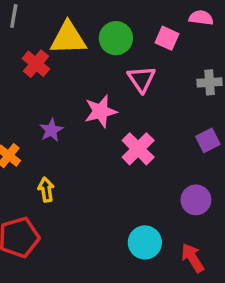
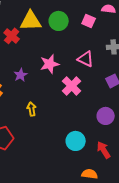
pink triangle: (141, 79) -> (86, 59), moved, turned -30
yellow arrow: (46, 190) -> (32, 109), moved

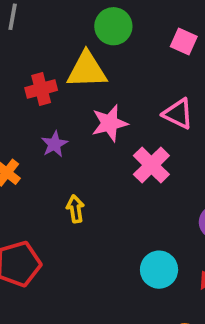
yellow triangle: (31, 21) -> (87, 70), moved
green circle: (59, 21) -> (113, 26), moved
red cross: (12, 36) -> (41, 89), moved, turned 35

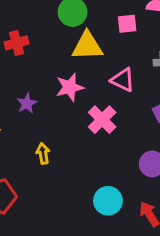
pink square: (184, 41) -> (127, 24), turned -30
yellow triangle: (87, 70) -> (87, 46), moved
red cross: (41, 89) -> (17, 43), moved

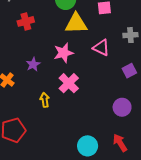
pink cross: (102, 120) -> (69, 83), moved
cyan circle: (108, 201) -> (88, 146), moved

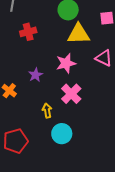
cyan circle: (88, 146) -> (62, 134), moved

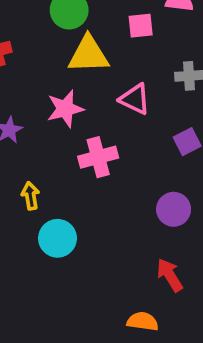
pink cross: (71, 94) -> (98, 157), moved, turned 30

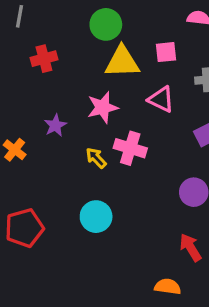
pink square: (141, 26) -> (166, 52), moved
pink cross: (98, 157) -> (130, 148), turned 32
yellow arrow: (30, 196) -> (96, 158), moved, turned -35

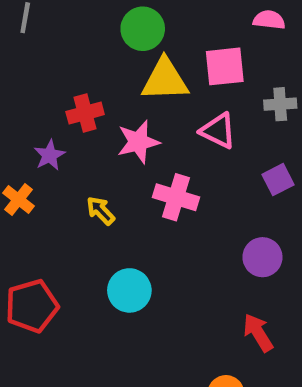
pink square: (166, 52) -> (225, 66), size x1.4
red cross: (44, 59) -> (85, 113), moved
purple star: (55, 125) -> (50, 155), moved
yellow arrow: (96, 158) -> (101, 211), moved

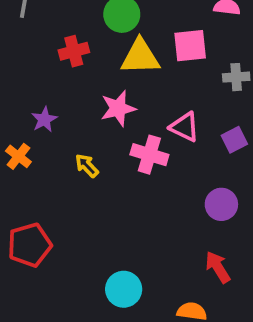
red cross: (85, 113) -> (74, 51), moved
pink triangle: (218, 131) -> (185, 127), moved
cyan circle: (129, 290) -> (124, 289), moved

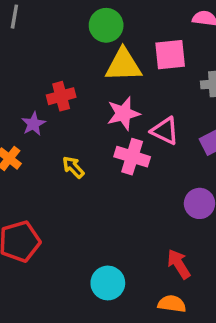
red cross: (74, 51) -> (61, 96), moved
pink star: (118, 108) -> (123, 113), moved
red arrow: (218, 267) -> (179, 264), moved

